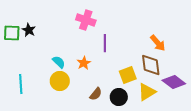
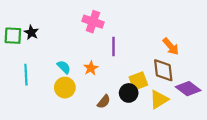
cyan line: (21, 84) -> (26, 75), moved
black circle: (119, 97) -> (129, 93), moved

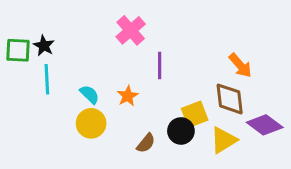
pink cross: (93, 22) -> (131, 30), turned 30
cyan line: (26, 75) -> (47, 79), moved

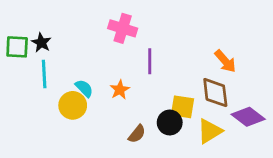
pink cross: (131, 30) -> (123, 28), turned -32
yellow square: (195, 114) -> (183, 107), turned 30
yellow circle: (91, 123) -> (73, 105), moved

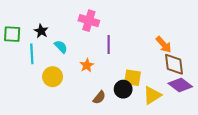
black star: (41, 43) -> (41, 31), moved
cyan semicircle: (84, 88) -> (61, 47), moved
brown diamond: (215, 93) -> (174, 64), moved

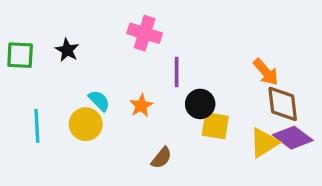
cyan semicircle: (61, 47) -> (99, 101), moved
cyan line: (32, 54) -> (37, 126), moved
black circle: (123, 89) -> (200, 104), moved
yellow triangle: (152, 95) -> (264, 143), moved

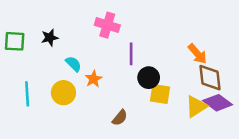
black star: (67, 50) -> (50, 38), turned 30
cyan semicircle: (99, 101) -> (73, 64), moved
orange star: (141, 106) -> (94, 79), moved

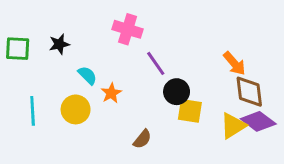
purple line: (131, 54) -> (156, 63), turned -35

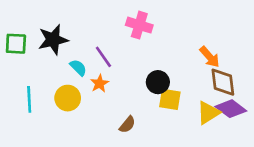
pink cross: (128, 29) -> (139, 25), moved
black star: (59, 44) -> (53, 40), size x1.6
purple line: (156, 63) -> (103, 57), moved

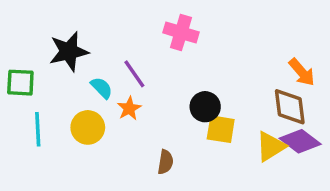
green square: (16, 44) -> (20, 83), moved
orange arrow: (210, 57) -> (302, 72), moved
brown semicircle: (127, 125) -> (165, 162), turned -30

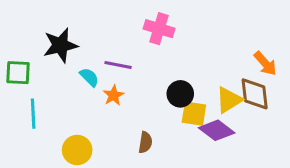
purple line: (134, 74) -> (118, 65), turned -44
yellow circle: (88, 127) -> (77, 150), moved
purple diamond: (300, 141) -> (217, 130), moved
yellow triangle: (271, 146) -> (229, 100), moved

